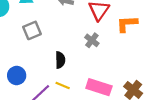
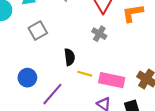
yellow line: (63, 86) -> (85, 74), moved

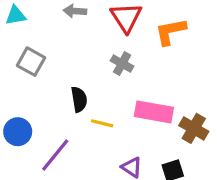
gray square: (38, 31) -> (31, 62), turned -30
pink rectangle: (112, 80) -> (154, 112), moved

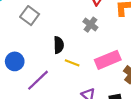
pink rectangle: (154, 112) -> (108, 60), turned -40

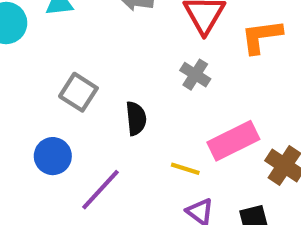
gray square: (30, 16) -> (78, 92), moved
yellow line: (72, 63) -> (185, 169), moved

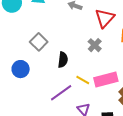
yellow line: (185, 169) -> (83, 80), moved
purple line: (100, 190) -> (61, 93), moved

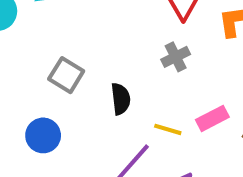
gray cross: (95, 45) -> (176, 57), turned 32
pink rectangle: (106, 80) -> (212, 118), size x0.7

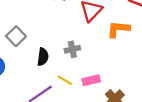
gray cross: (176, 57) -> (72, 49), moved

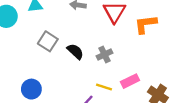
gray square: (16, 36) -> (48, 41), moved
black semicircle: (43, 57) -> (75, 51), moved, turned -42

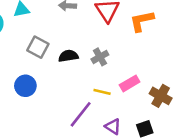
black semicircle: (75, 51) -> (68, 56), turned -48
blue circle: (31, 89) -> (25, 86), moved

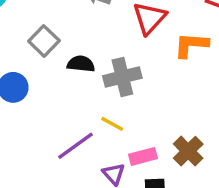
gray cross: (100, 57) -> (122, 77), size x1.5
pink rectangle: (130, 83) -> (143, 156), moved

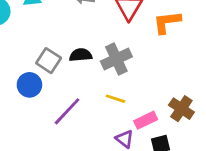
gray square: (44, 41) -> (49, 61), moved
purple line: (75, 146) -> (67, 111), moved

